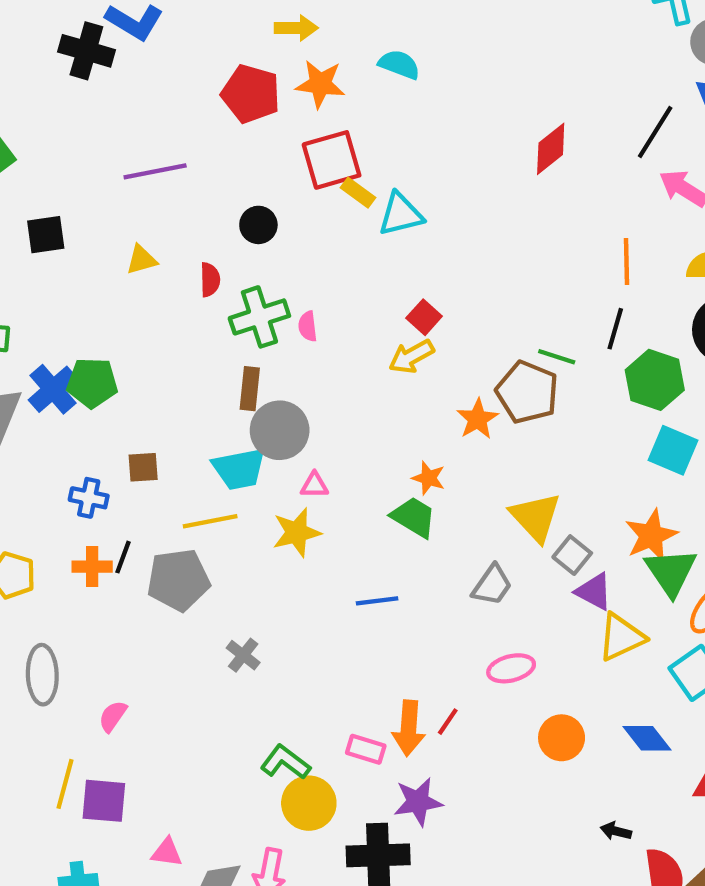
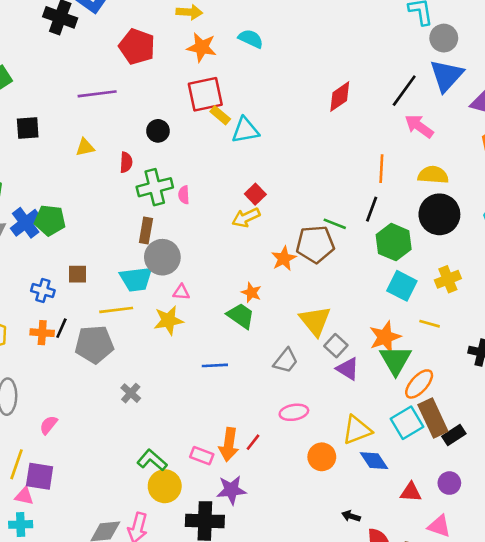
red pentagon: (251, 94) -> (137, 47), moved
brown pentagon: (527, 392) -> (315, 244), turned -30
yellow triangle: (621, 637) -> (357, 430), moved
pink triangle: (167, 852) -> (24, 496), moved

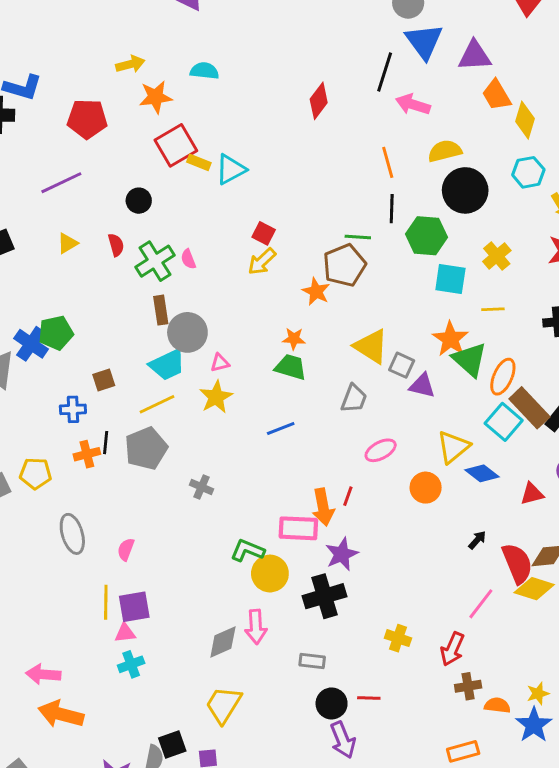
pink rectangle: (202, 456) -> (298, 528), size x1.5
black arrow: (351, 516) -> (477, 540), turned 132

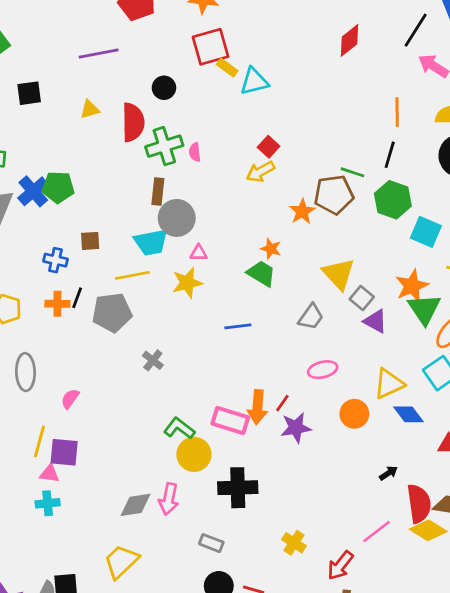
green hexagon: (426, 236) -> (393, 200), moved
red semicircle: (116, 245) -> (133, 122), size x1.8
purple star: (342, 554) -> (296, 428), moved

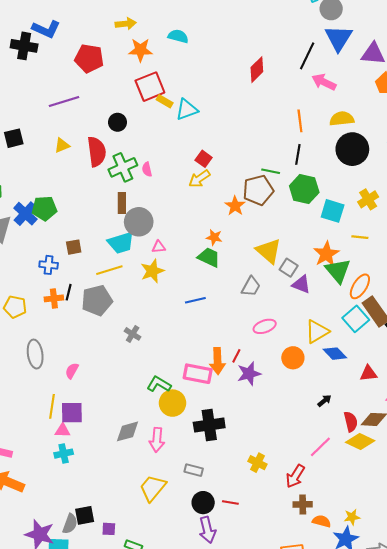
red semicircle: (419, 504) -> (351, 422), size x0.7
gray diamond: (136, 505) -> (127, 431), moved
yellow trapezoid: (121, 562) -> (153, 488), moved

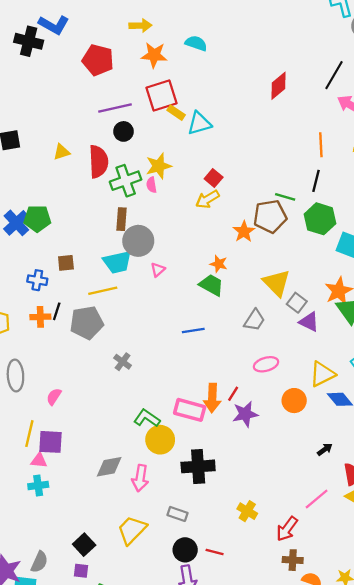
purple line: (64, 101) -> (115, 108), moved
pink triangle: (159, 247) -> (158, 270), turned -40
yellow star: (152, 271) -> (159, 166), moved
black square: (85, 515) -> (84, 545), moved, turned -36

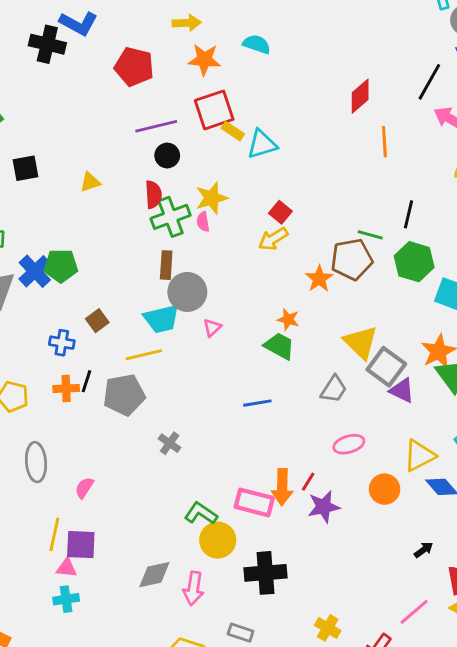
orange line: (321, 145) -> (384, 142), moved
red semicircle: (98, 162) -> (153, 195), moved, size x0.7
brown square: (66, 263) -> (97, 321), turned -30
gray square: (297, 303) -> (386, 367), size x1.5

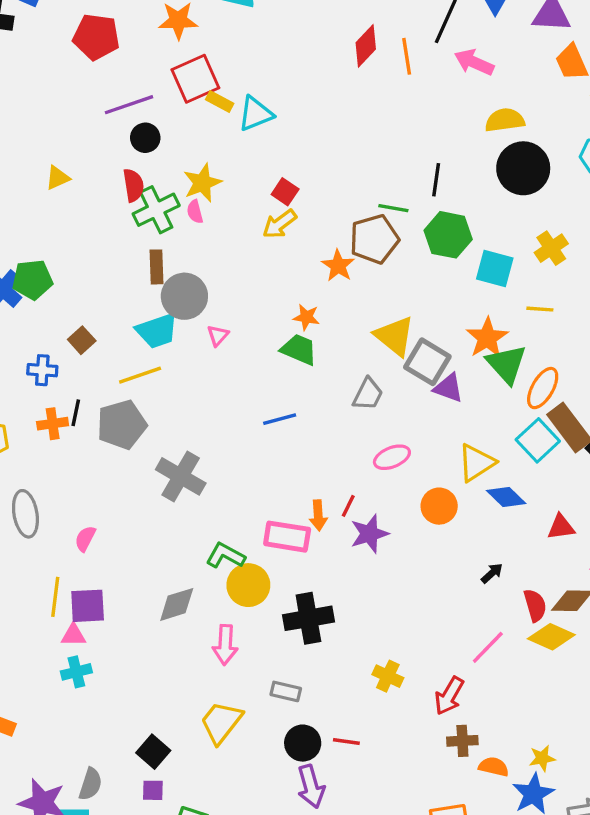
orange line: (384, 142) -> (407, 56), moved
gray cross: (170, 443) -> (181, 476), size x1.8
orange arrow: (282, 487) -> (318, 515), size x0.7
gray diamond: (154, 575) -> (177, 604), moved

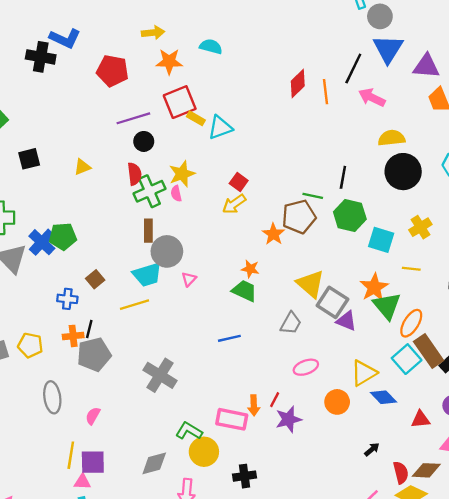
gray pentagon: (122, 425) -> (94, 354), moved
black cross: (308, 618) -> (244, 476), size x0.7

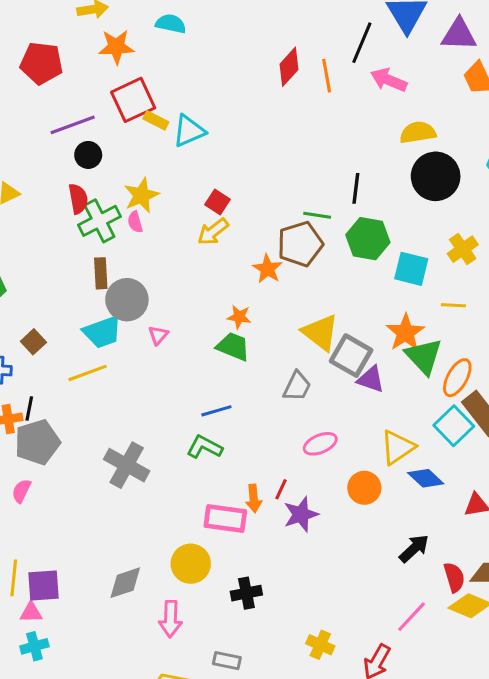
pink semicircle: (93, 416) -> (21, 491), moved
green L-shape: (189, 431) -> (204, 447), moved
black arrow: (372, 449) -> (414, 548), size x1.5

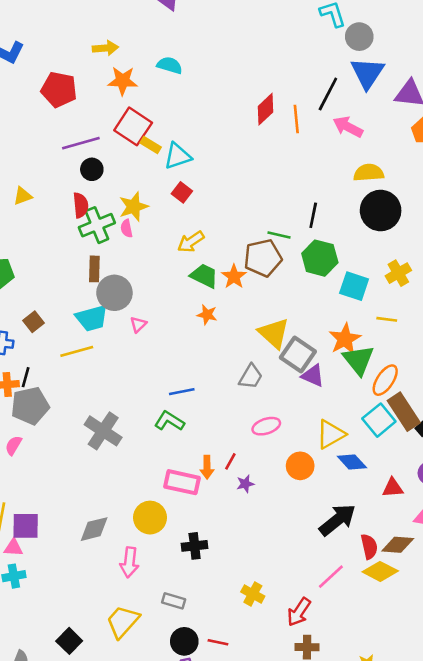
red square: (133, 100) -> (133, 126), turned -36
red square: (217, 202) -> (182, 192), moved
green trapezoid: (233, 347) -> (204, 276), moved
purple star: (301, 514) -> (245, 484), size x0.6
black arrow: (414, 548) -> (338, 520), size x1.4

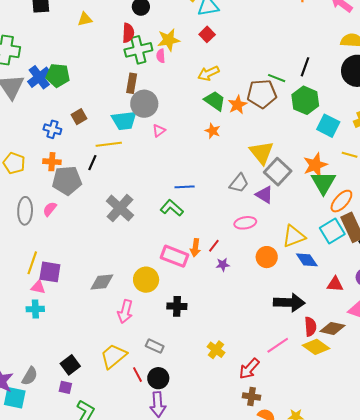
purple triangle: (313, 376) -> (264, 195), moved
black line: (26, 377) -> (92, 163), moved
black arrow: (338, 520) -> (289, 303), turned 32
red line: (218, 642) -> (138, 375), moved, turned 42

